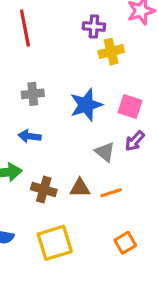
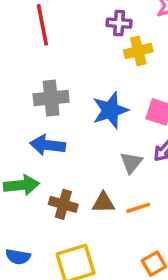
gray cross: (33, 94) -> (51, 98), size x1.4
blue arrow: (30, 136) -> (48, 145), size x1.4
gray triangle: (105, 152) -> (131, 163), turned 30

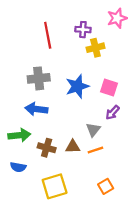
red line: (42, 25) -> (48, 35), moved
gray triangle: (131, 163) -> (93, 130), moved
blue semicircle: (18, 257) -> (18, 167), moved

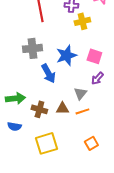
blue arrow: (36, 109) -> (48, 73), moved, turned -126

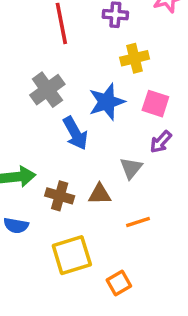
yellow cross: (82, 21) -> (135, 58), moved
gray cross: (32, 48) -> (47, 90), turned -30
orange line: (82, 111) -> (138, 222), moved
orange square: (91, 143) -> (119, 283), moved

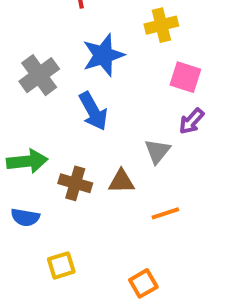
gray cross: (47, 90) -> (39, 75), moved
blue star: (107, 102) -> (103, 55), moved
yellow square: (72, 255) -> (61, 265), moved, size x0.6

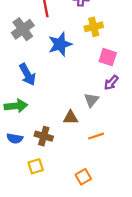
gray cross: (39, 75) -> (23, 29), moved
blue arrow: (93, 111) -> (27, 74), moved
brown cross: (75, 183) -> (44, 136), moved

